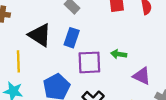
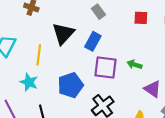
black triangle: (40, 35) -> (63, 34), turned 30

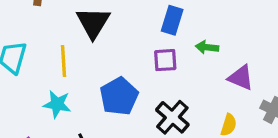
blue rectangle: (93, 41) -> (172, 20), moved
purple square: (106, 68) -> (165, 60), size x0.7

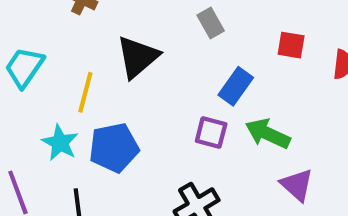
green arrow: (207, 47) -> (268, 134), size x1.5
blue pentagon: (119, 96) -> (114, 148), moved

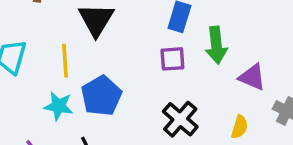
green arrow: (268, 134) -> (216, 45), turned -102

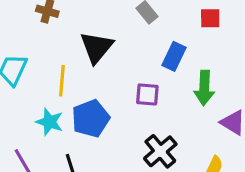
purple square: (172, 59) -> (147, 94), moved

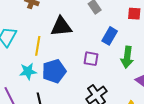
black triangle: (97, 47) -> (61, 27), turned 40
cyan star: (50, 122) -> (28, 71), turned -30

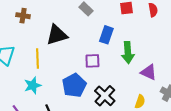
blue pentagon: (54, 71) -> (74, 85), moved

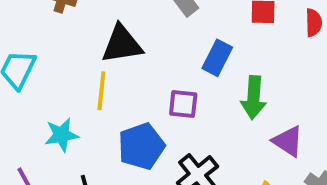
yellow line: (37, 59) -> (101, 91), moved

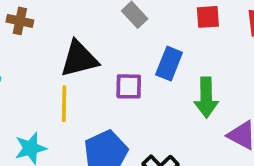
purple square: (183, 104) -> (129, 86), moved

